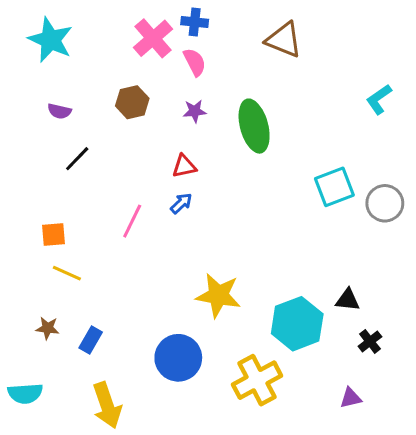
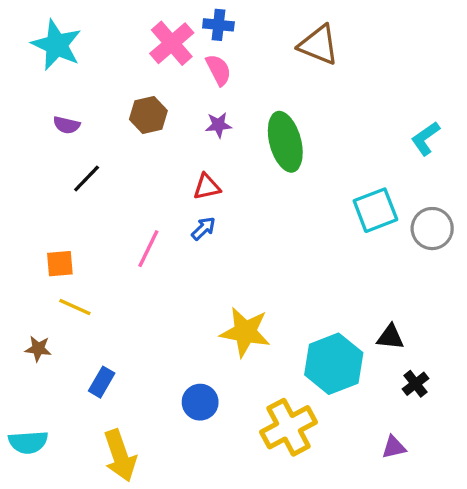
cyan L-shape: (379, 99) -> (425, 138), moved
brown star: (48, 328) -> (38, 349), moved
blue circle: (178, 358) -> (200, 402), size x0.7

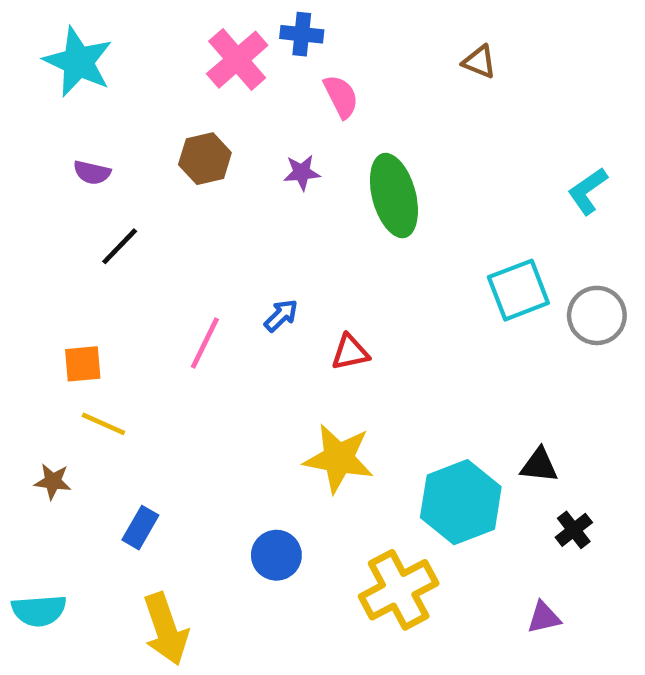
brown triangle: (319, 45) -> (479, 62), moved, size x0.6
pink semicircle: (218, 70) -> (341, 96), moved
red triangle: (207, 187) -> (350, 352), moved

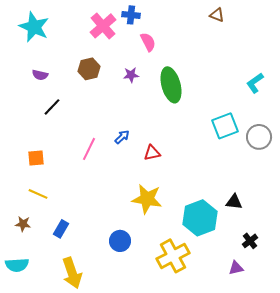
brown triangle: (479, 62) -> (217, 15), moved
yellow line: (103, 424) -> (38, 194), moved
brown star: (53, 481) -> (23, 224), moved
black cross: (574, 530) -> (250, 241), moved

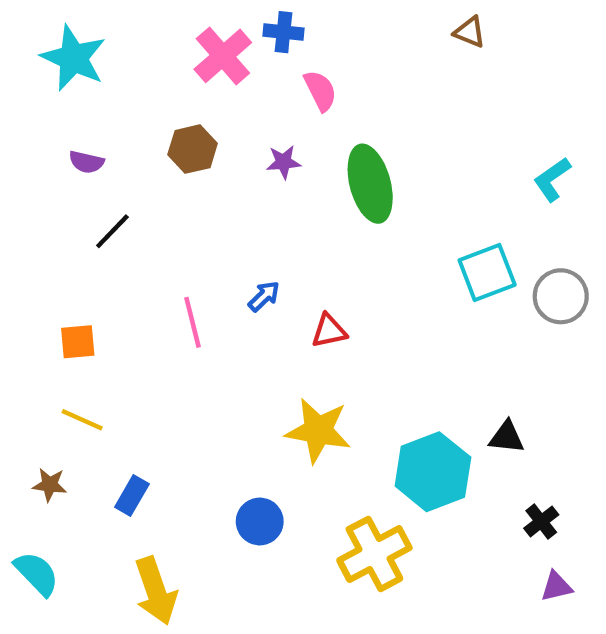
pink line: (89, 149) -> (193, 322), turned -40
cyan semicircle: (17, 265) -> (37, 573), turned -130
purple triangle: (236, 268) -> (556, 586), moved

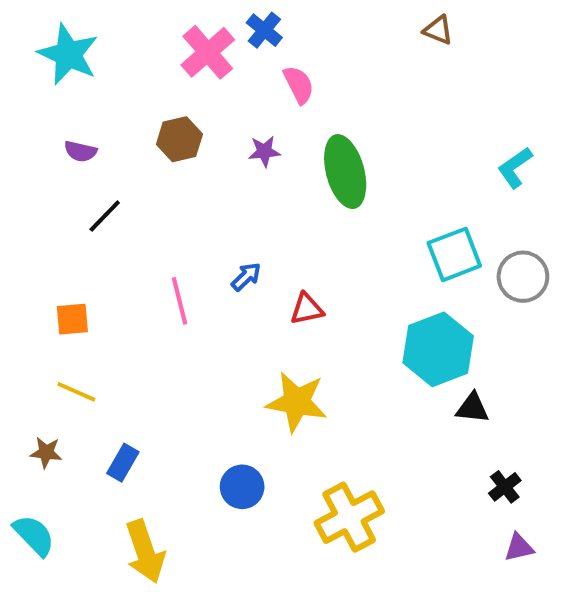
blue cross: (284, 32) -> (264, 30), turned 33
cyan hexagon: (433, 472) -> (438, 349), moved

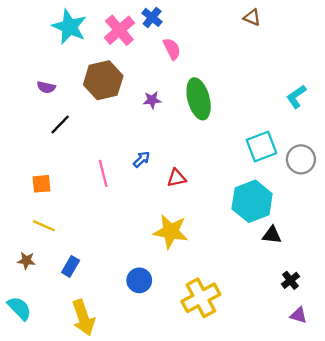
cyan star: (68, 54) -> (69, 27), moved
brown hexagon: (179, 139) -> (103, 80), size x1.5
purple star: (264, 151) -> (152, 100), moved
purple triangle: (519, 547) -> (299, 315), turned 30

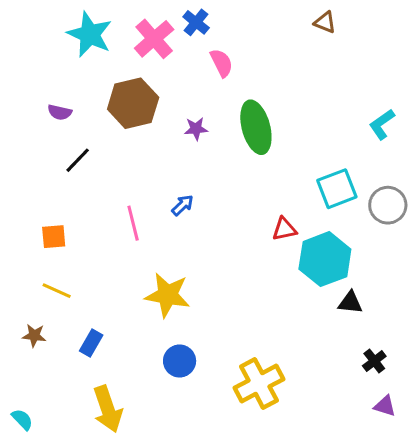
red triangle: (176, 178) -> (284, 229), moved
yellow star: (171, 231) -> (168, 295), moved
cyan semicircle: (19, 308) -> (22, 419), moved, size x0.7

